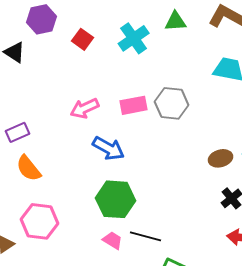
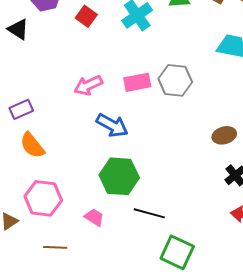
pink trapezoid: (113, 240) -> (94, 217), moved

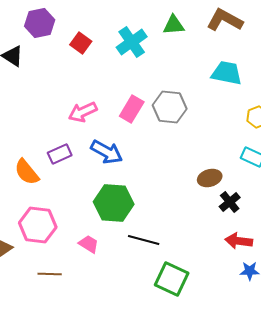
pink rectangle: (137, 82) -> (132, 109), turned -48
purple rectangle: (21, 109) -> (60, 154), moved
brown ellipse: (224, 135) -> (210, 178), moved

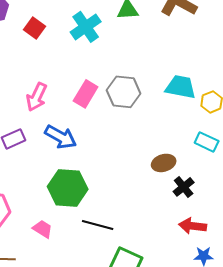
cyan trapezoid: (227, 73) -> (181, 87), moved
pink arrow: (83, 112) -> (37, 97), turned -40

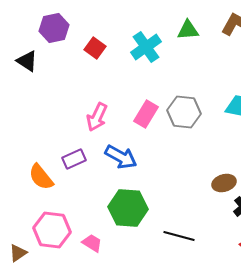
black line: (98, 225) -> (179, 236), moved
pink trapezoid: (43, 229) -> (92, 243), moved

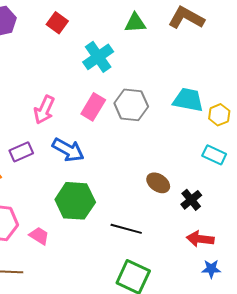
cyan cross: (146, 47) -> (98, 57), moved
red square: (95, 48) -> (57, 23), moved
brown ellipse: (224, 183) -> (158, 183), moved, turned 50

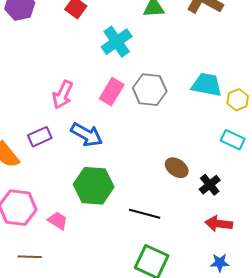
blue star: (211, 269) -> (220, 263), moved

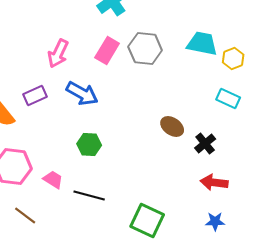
green hexagon: (94, 186) -> (89, 144), size x0.6
black line: (145, 214) -> (89, 196), moved
brown line: (30, 257) -> (25, 216), turned 35

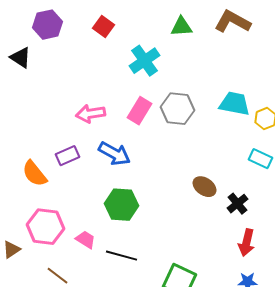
pink arrow: (58, 54) -> (90, 114), turned 56
green hexagon: (89, 144) -> (122, 205), size x1.4
red arrow: (214, 182) -> (246, 243), turned -84

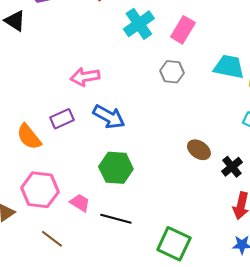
gray hexagon: (178, 109) -> (172, 72), size x0.7
pink rectangle: (140, 111) -> (183, 30), moved

